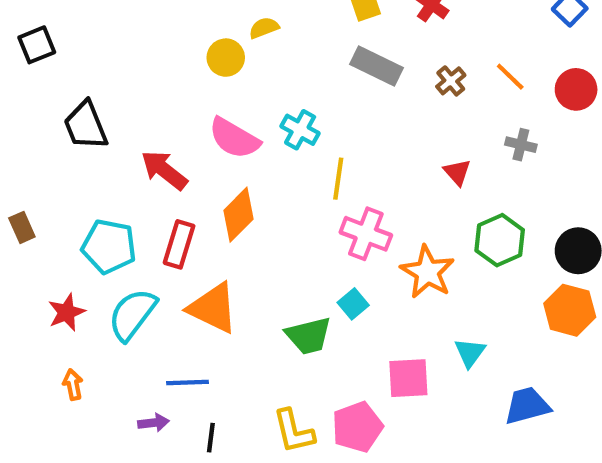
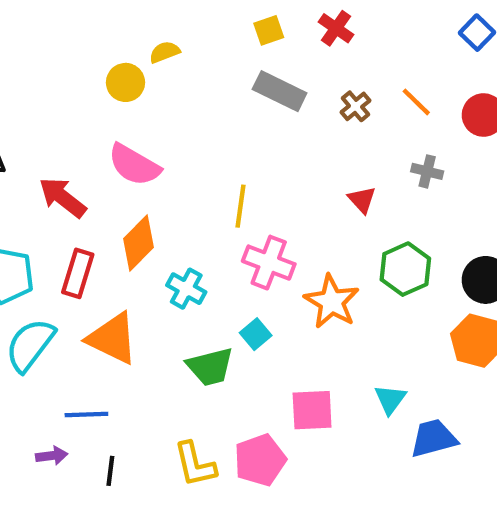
cyan cross: (300, 130) -> (186, 289), moved
cyan triangle: (470, 353) -> (390, 399), moved

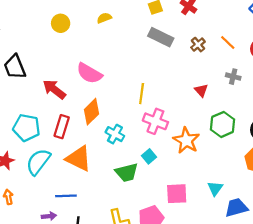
yellow circle: (125, 82) -> (61, 23), moved

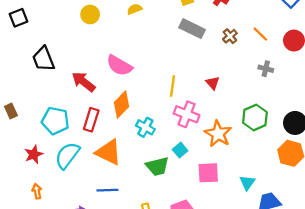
red triangle: (201, 90) -> (213, 83), moved
pink square: (177, 194) -> (208, 173), moved
blue line: (66, 196) -> (107, 190), moved

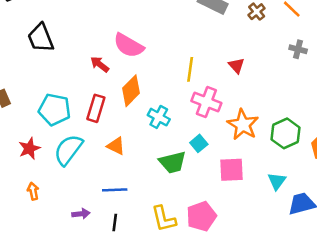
red arrow: (84, 82) -> (100, 64), moved, size x0.7
green hexagon: (255, 118) -> (285, 133), moved
orange triangle: (109, 152) -> (116, 146), size x0.6

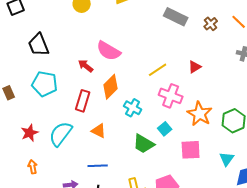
red triangle: (237, 66) -> (195, 67), turned 40
yellow line: (190, 69) -> (158, 70), turned 48
cyan pentagon: (54, 110) -> (45, 84), moved
green trapezoid: (172, 162) -> (144, 144), turned 45

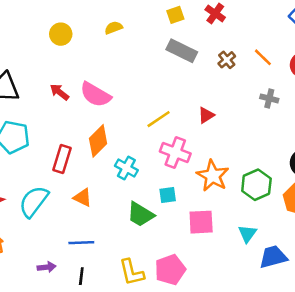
red arrow: (86, 66) -> (59, 92), moved
cyan square: (165, 129) -> (168, 195), turned 32

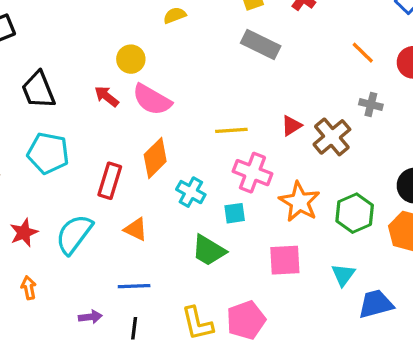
yellow circle: (61, 34) -> (131, 59), moved
brown cross: (227, 60) -> (332, 137), moved, size x1.6
yellow line: (159, 119) -> (231, 130), turned 30
cyan square: (168, 195) -> (235, 213), moved

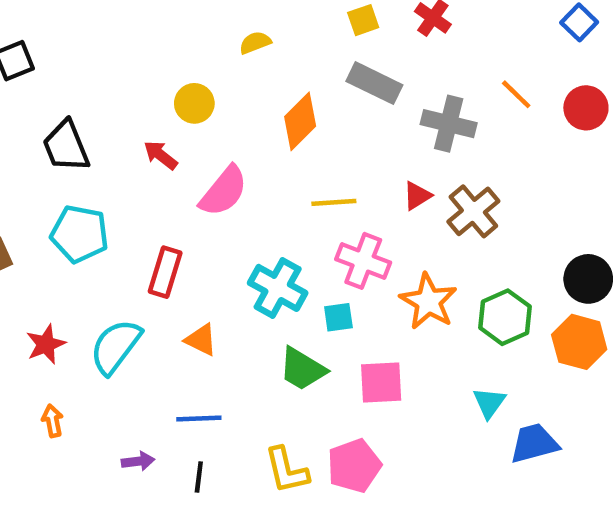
pink semicircle: (152, 100) -> (224, 191), moved, turned -81
gray cross: (371, 104) -> (449, 124), moved, size x1.6
orange diamond: (155, 158) -> (300, 121), moved
cyan cross: (191, 192) -> (278, 288), size x1.4
pink square: (285, 260) -> (381, 382), moved

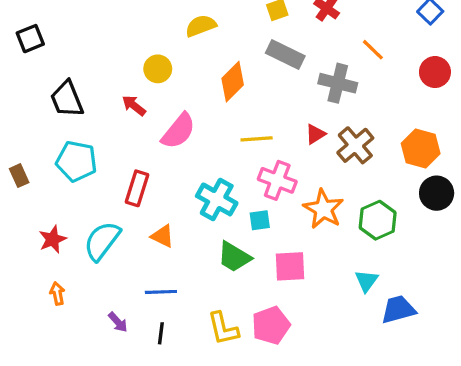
yellow semicircle: (255, 43) -> (201, 26), size x1.4
orange line: (516, 94) -> (373, 50), moved
orange hexagon: (579, 342) -> (421, 149), moved
purple arrow: (138, 461) -> (118, 322), turned 55

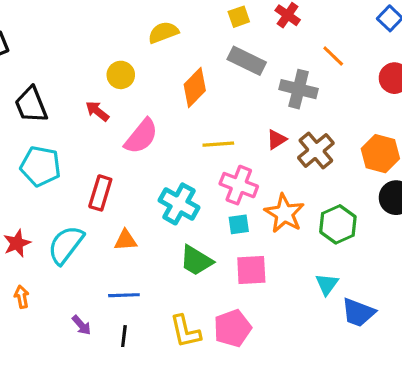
cyan square: (260, 220) -> (239, 224), moved
orange triangle: (163, 236) -> (125, 240), turned -30
blue trapezoid: (398, 309) -> (358, 313), turned -144

